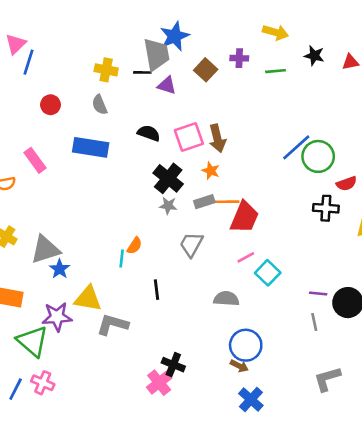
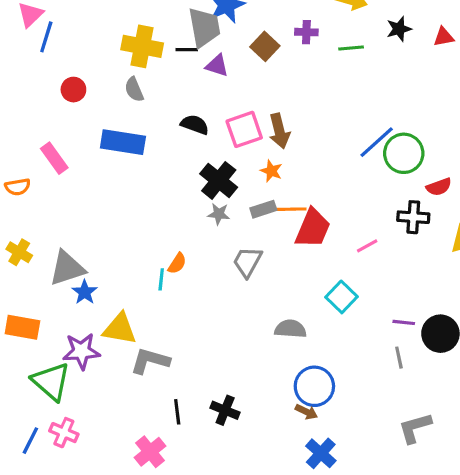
black star: (314, 56) -> (399, 29), turned -30
yellow cross: (106, 70) -> (142, 46), size x1.4
pink line: (246, 257) -> (367, 246), moved
black line: (157, 290) -> (177, 412), moved
pink cross: (159, 383) -> (150, 452), moved

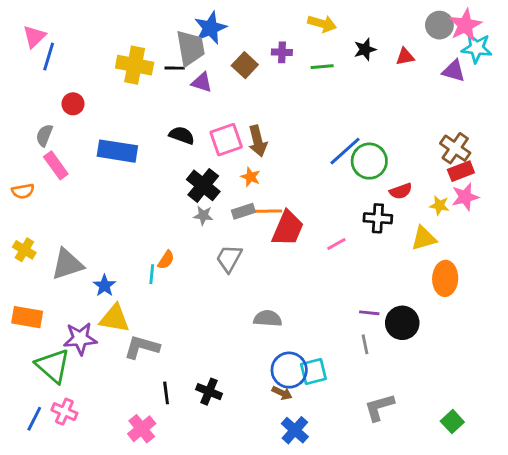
gray semicircle: (134, 90) -> (44, 135), moved, turned 45
blue star: (85, 292) -> (104, 286), moved
cyan square: (342, 297) -> (313, 371), moved, turned 32

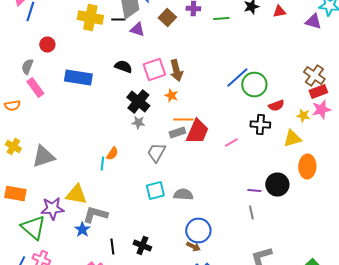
gray rectangle: (243, 211) -> (177, 132), moved
blue star: (104, 286) -> (82, 230), moved
black circle: (402, 323) -> (277, 184), moved
cyan square: (313, 371) -> (155, 190), moved

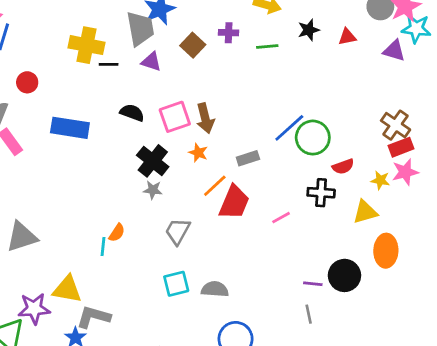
black line: (118, 20) -> (109, 64), moved
orange line: (183, 120) -> (215, 186), turned -42
gray rectangle: (177, 132) -> (248, 158), moved

